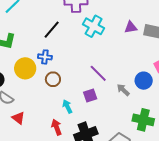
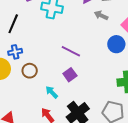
gray arrow: (123, 90) -> (101, 15), moved

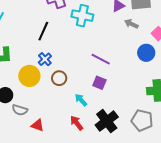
blue cross: (15, 52) -> (45, 59), turned -32
purple square: (70, 75) -> (99, 83), turned -32

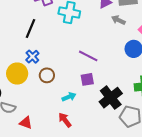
purple square: (99, 83) -> (87, 79), turned -32
cyan arrow: (81, 100) -> (69, 97), turned 112
black cross: (107, 121) -> (111, 98), moved

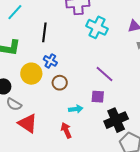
black line: (31, 28) -> (44, 32), moved, turned -30
blue cross: (32, 57) -> (50, 61), turned -32
red triangle: (26, 123) -> (28, 123), size x1.5

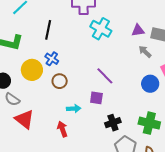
black cross: (116, 120) -> (113, 123), size x0.7

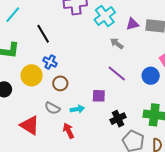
cyan cross: (101, 29) -> (105, 16), moved, turned 30
black line: (48, 30) -> (43, 34), turned -36
gray arrow: (145, 52) -> (117, 43), moved
purple line: (105, 76) -> (117, 73), moved
gray semicircle: (12, 99) -> (52, 108), moved

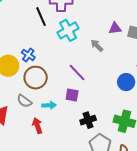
cyan cross: (105, 16) -> (68, 30), moved
black line: (43, 34) -> (41, 17), moved
purple line: (117, 73) -> (77, 73), moved
brown circle: (60, 83) -> (36, 78), size x1.5

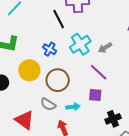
cyan cross: (68, 30) -> (80, 44), moved
gray arrow: (97, 46) -> (105, 48), moved, turned -72
blue cross: (28, 55) -> (50, 49), moved

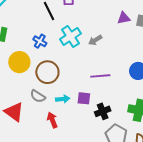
purple line: (99, 72) -> (100, 76), moved, turned -48
purple square: (95, 95) -> (84, 98), moved

